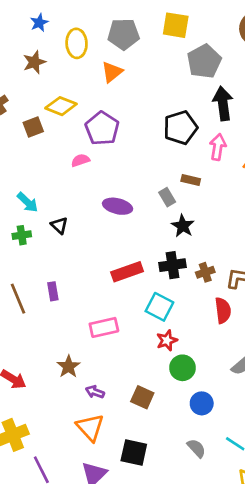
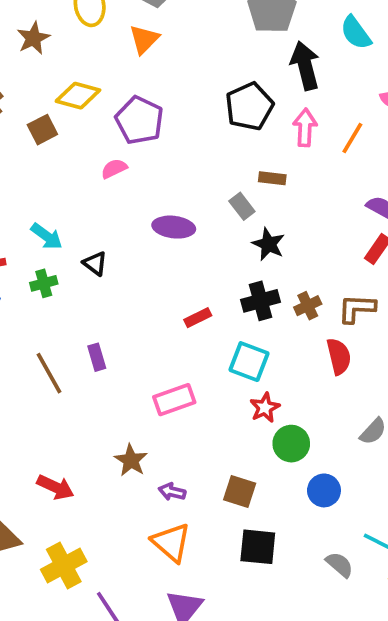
red rectangle: (127, 272) -> (198, 318), size x0.6
gray semicircle: (196, 448) -> (340, 565), moved
black square: (134, 453) -> (258, 547), moved

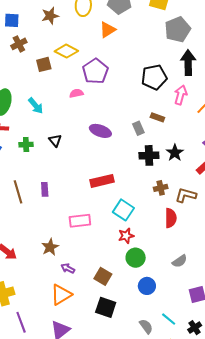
cyan arrow: (47, 236) -> (36, 106), moved
black star: (269, 244) -> (175, 153), moved
black cross: (261, 301) -> (149, 155), moved
red rectangle: (198, 318) -> (102, 181), size x1.6
orange triangle: (171, 542) -> (61, 295), turned 35

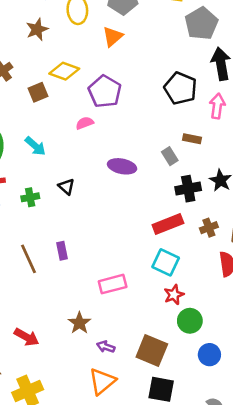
black pentagon: (154, 77) -> (181, 88), turned -30
red rectangle: (102, 181) -> (168, 224), moved
brown square: (103, 276) -> (152, 351), size x1.4

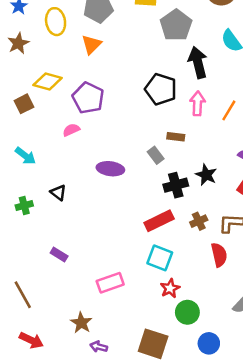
purple rectangle: (62, 251) -> (59, 254), turned -42
brown line: (29, 259) -> (23, 295), moved
purple arrow: (106, 347) -> (99, 347), moved

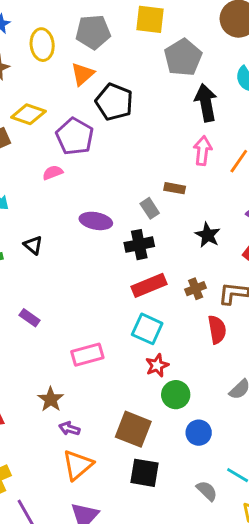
black pentagon: (161, 89) -> (114, 102), moved
black cross: (176, 185) -> (139, 245), moved

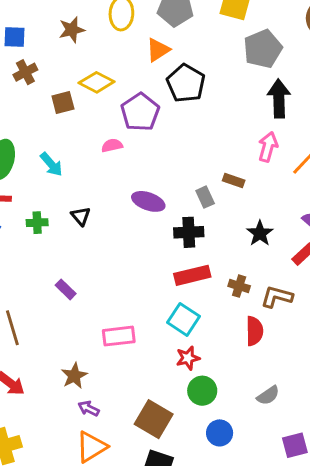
brown cross: (196, 289) -> (239, 286), turned 30

